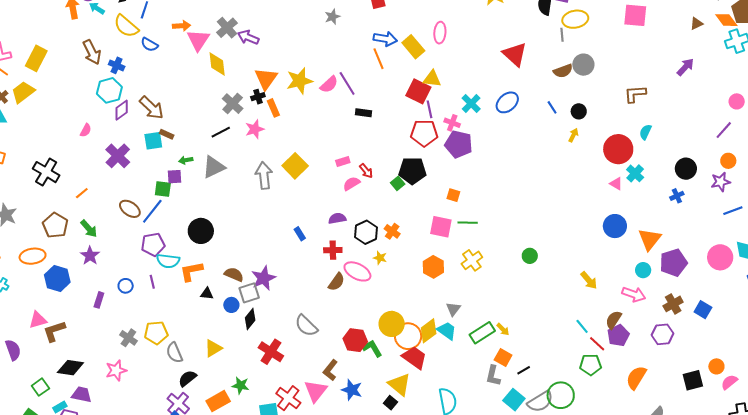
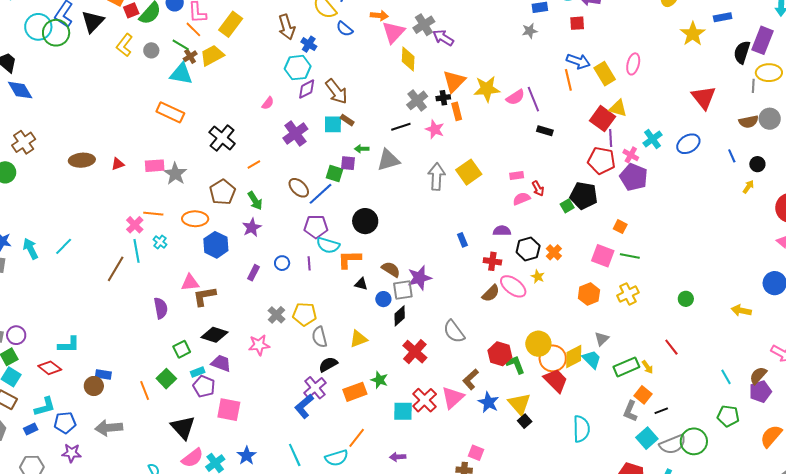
pink star: (255, 129) -> (435, 129), turned 30
yellow arrow: (589, 280) -> (741, 311), moved, turned 132
red line: (597, 344) -> (671, 347), moved
yellow triangle: (399, 384) -> (519, 404), moved

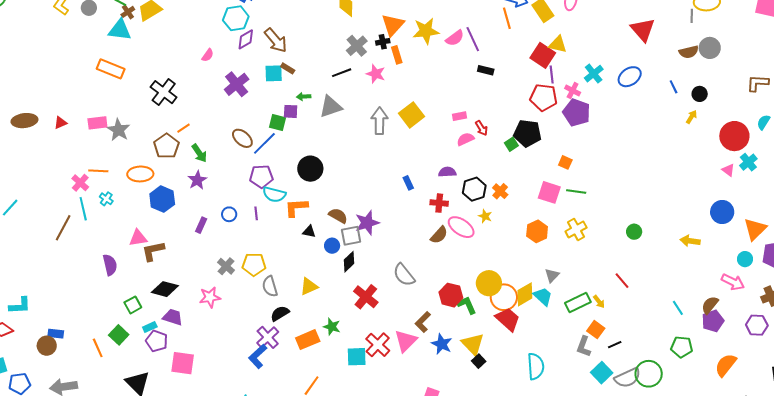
orange line: (254, 165) -> (183, 128), moved

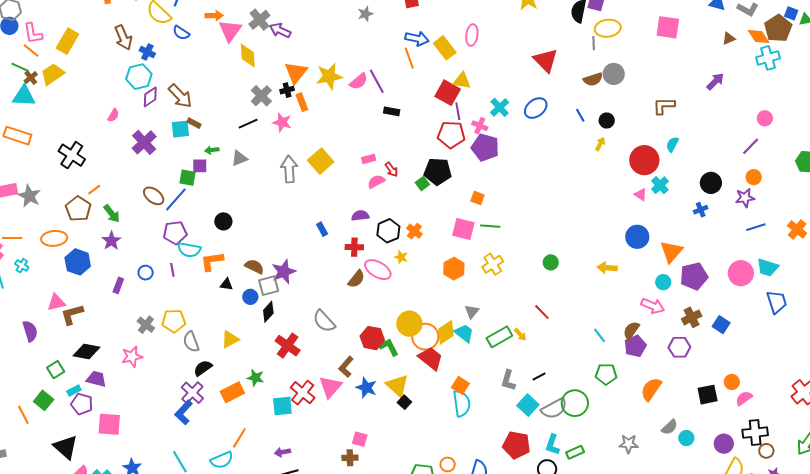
gray triangle: (331, 107) -> (239, 158), size x0.7
black circle: (310, 169) -> (223, 221), size x0.7
orange square: (596, 330) -> (460, 385), moved

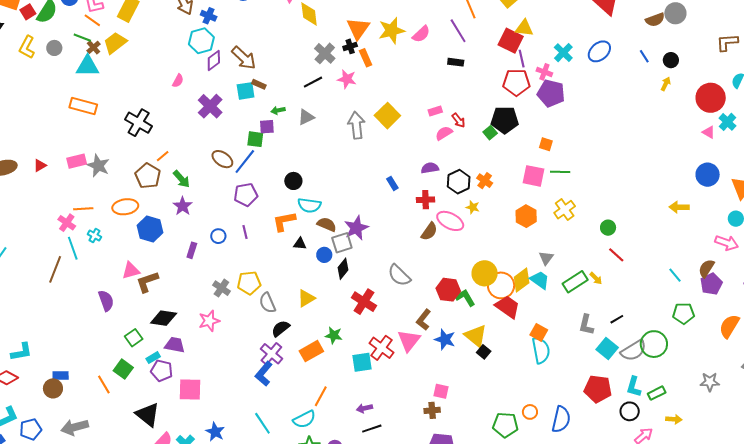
purple line: (377, 81) -> (458, 31), moved
cyan semicircle: (189, 250) -> (309, 205), moved
green circle: (551, 262) -> (608, 228), moved

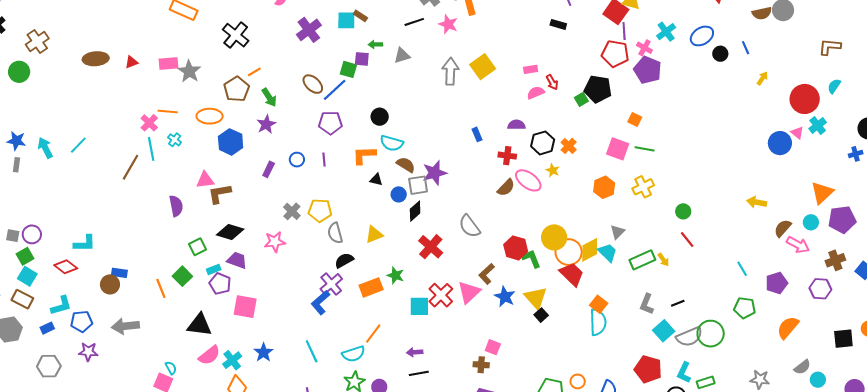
black circle: (671, 60) -> (720, 54), moved
blue circle: (708, 175) -> (780, 143), moved
brown semicircle: (706, 268) -> (783, 228), moved
black triangle: (148, 415) -> (199, 325), turned -40

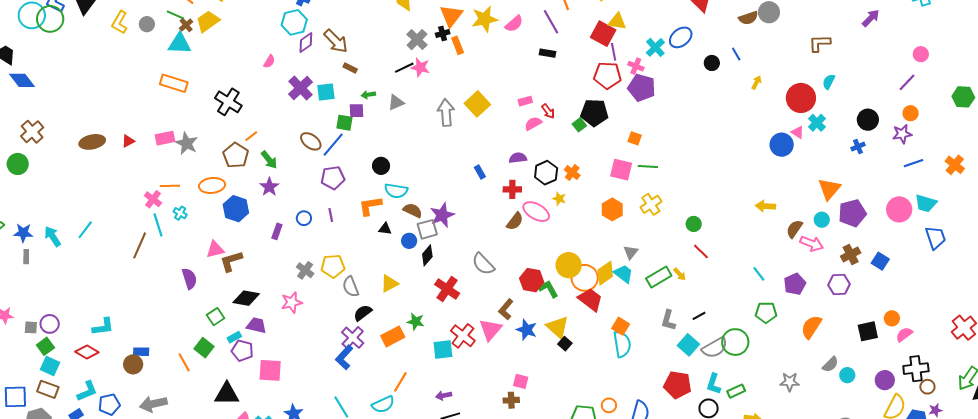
cyan square: (346, 20) -> (326, 92), moved
pink star: (448, 24) -> (420, 67), moved
blue ellipse: (702, 36) -> (681, 37), moved

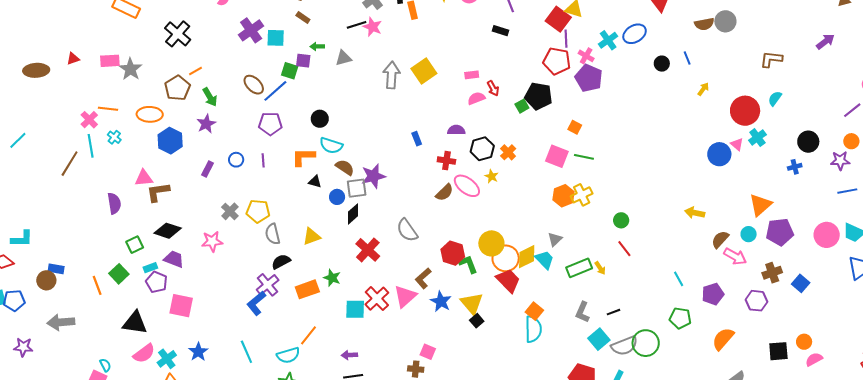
brown ellipse: (92, 142) -> (36, 70), moved
orange hexagon: (612, 209) -> (564, 196), moved
blue pentagon: (109, 404) -> (14, 300), moved

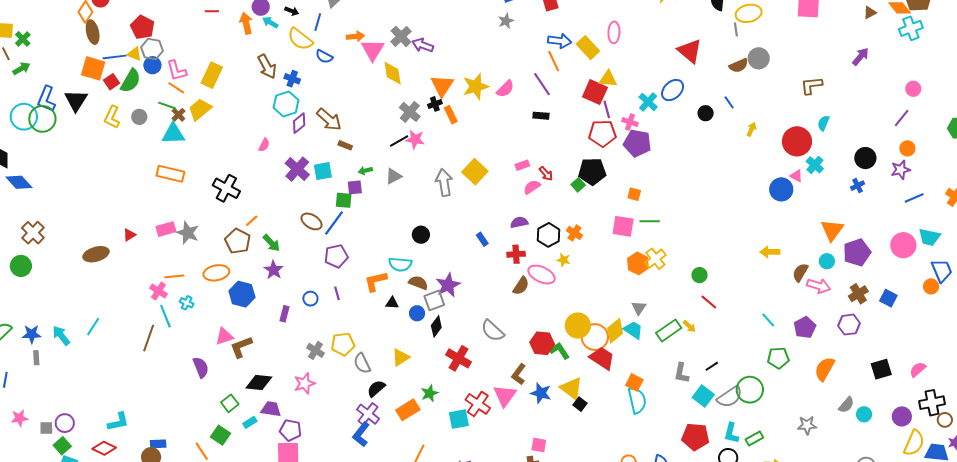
black circle: (320, 119) -> (421, 235), moved
green star: (332, 278) -> (430, 393), turned -30
purple pentagon: (156, 282) -> (291, 430), moved
orange circle: (804, 342) -> (931, 286), moved

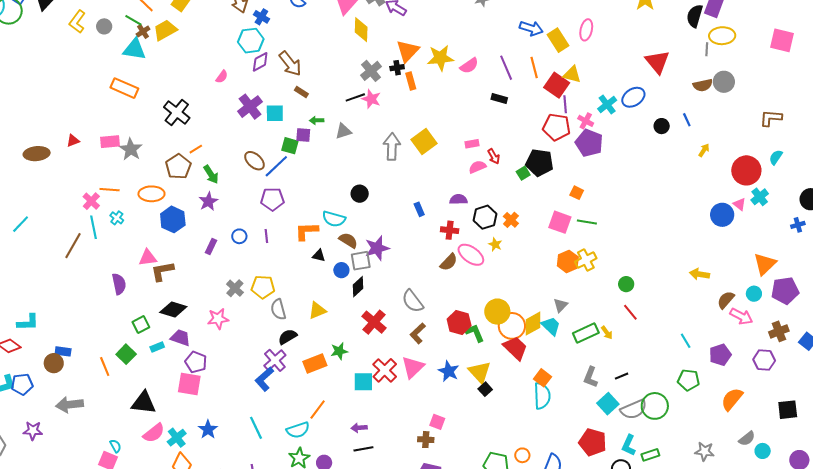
orange line: (554, 61) -> (534, 67), moved
brown L-shape: (519, 374) -> (418, 333), moved

